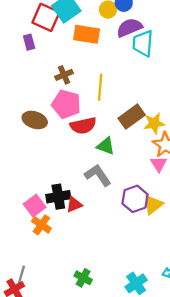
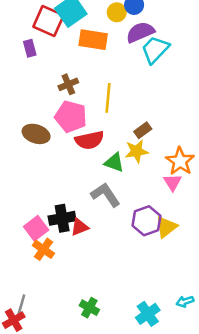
cyan trapezoid: (143, 43) -> (155, 50), turned 40
brown rectangle: (132, 117) -> (143, 130), size x0.6
yellow star: (154, 123) -> (137, 151), moved

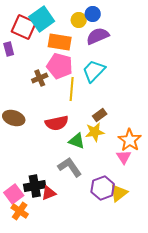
cyan trapezoid: (155, 50) -> (94, 71), moved
pink pentagon: (71, 117) -> (60, 66), moved

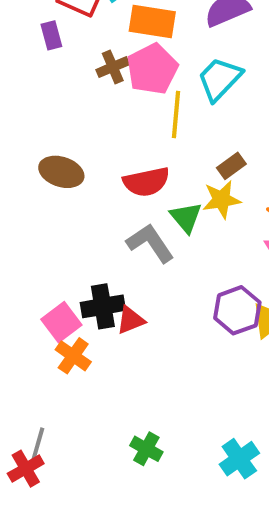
pink pentagon: (60, 66) -> (152, 69), turned 30
brown cross: (40, 78) -> (113, 67), moved
green triangle: (77, 141) -> (186, 217), turned 30
gray L-shape: (70, 167) -> (150, 243), moved

